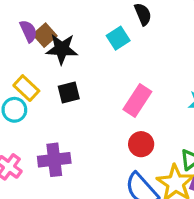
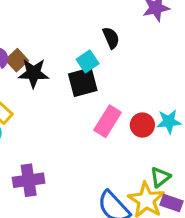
black square: (69, 93) -> (83, 82), moved, size x1.4
red circle: (141, 144) -> (142, 125), moved

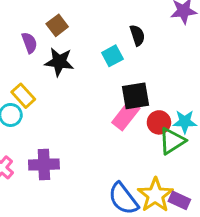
brown square: (17, 60) -> (57, 25), moved
black square: (83, 82) -> (135, 96), moved
green triangle: (160, 177) -> (172, 141), moved, size x1.4

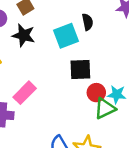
cyan square: (112, 56) -> (66, 36), size x1.5
pink rectangle: (126, 115) -> (25, 93), moved

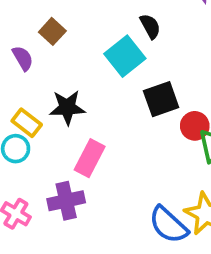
black star: (23, 35) -> (67, 107), moved

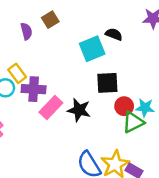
black semicircle: (150, 26) -> (114, 34), turned -56
black star: (67, 107) -> (79, 110), moved
purple cross: (66, 201) -> (34, 89), moved

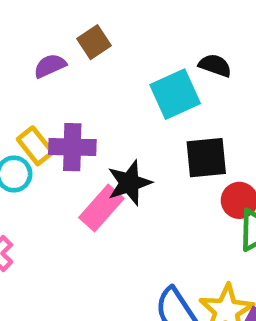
purple semicircle: (26, 31) -> (50, 66), turned -98
purple cross: (34, 89) -> (72, 147), moved
black star: (79, 110) -> (129, 183), moved, turned -30

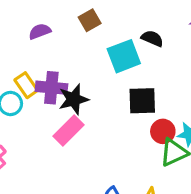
brown square: (94, 42) -> (90, 20), moved
black star: (129, 183) -> (74, 99), moved

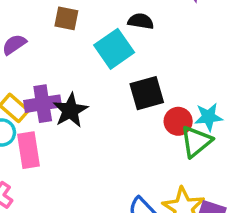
brown square: (90, 20) -> (66, 18), turned -35
pink rectangle: (69, 131) -> (28, 150), moved, turned -40

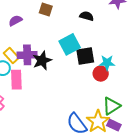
cyan square: (114, 49) -> (70, 44), moved
cyan star: (209, 117) -> (107, 63), moved
green triangle: (196, 141) -> (111, 106), moved

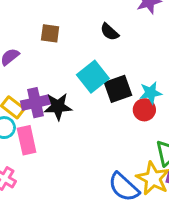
black semicircle: (87, 16) -> (110, 32), turned -144
black star: (42, 60) -> (58, 107), turned 30

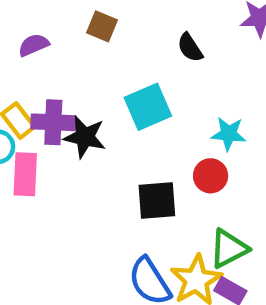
black square: (118, 89) -> (157, 200), moved
cyan star: (151, 93) -> (229, 134), moved

